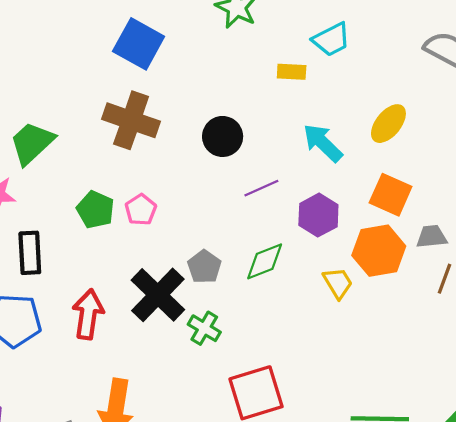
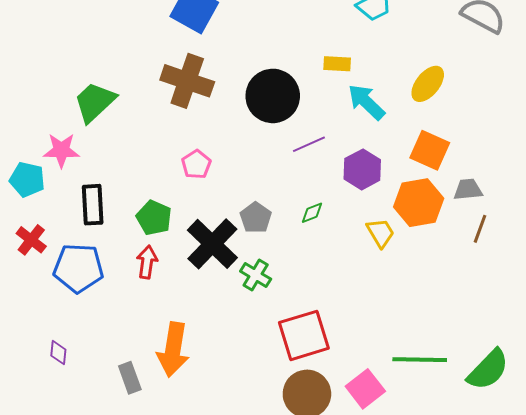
yellow rectangle: (292, 72) -> (337, 64), moved
black circle: (223, 136) -> (273, 96), size x1.4
green pentagon: (95, 210) -> (154, 218), moved
green diamond: (265, 261) -> (312, 213), size x0.6
red arrow: (88, 314) -> (147, 262), size x0.7

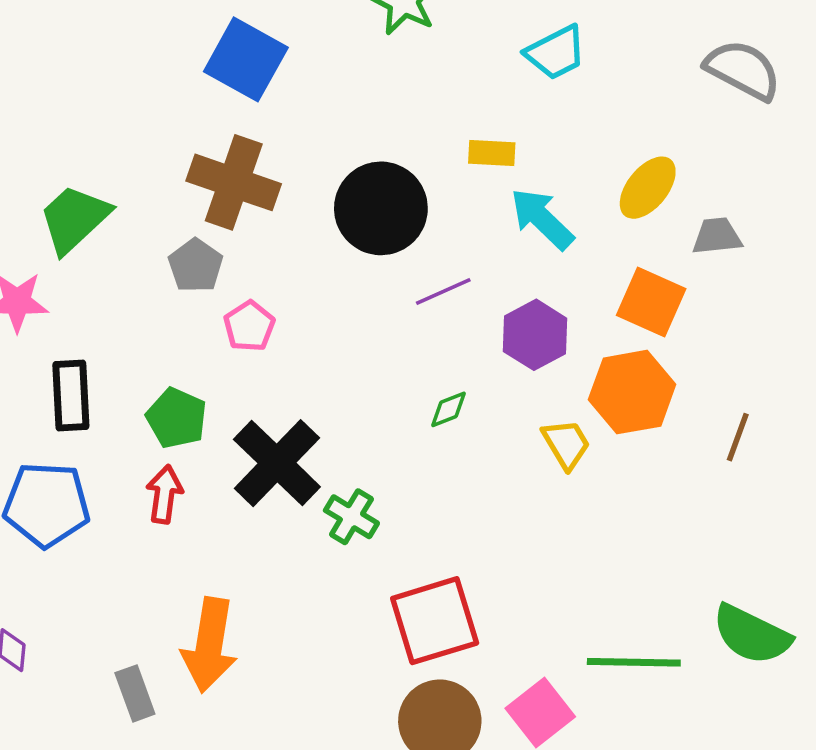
gray trapezoid: (468, 190) -> (717, 236), moved
gray pentagon: (256, 218) -> (196, 266), moved
green semicircle: (488, 370) -> (752, 635), moved, turned 72

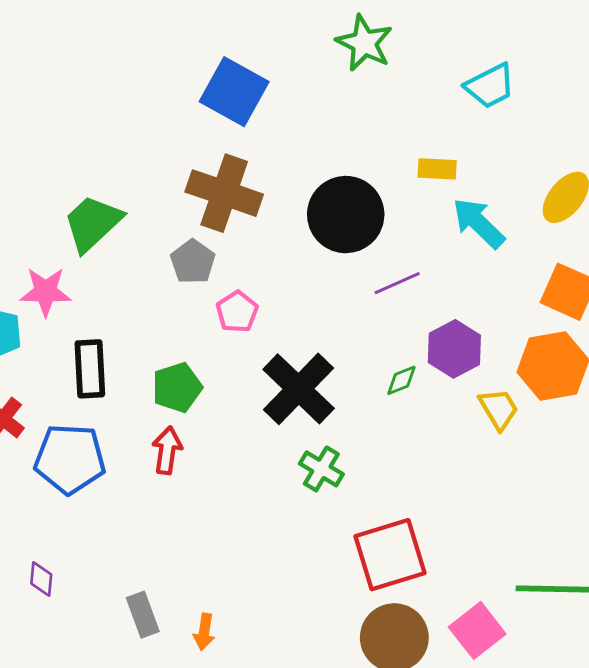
purple hexagon: (535, 335) -> (454, 349), moved
green pentagon: (177, 418) -> (177, 387), turned 30
black cross: (277, 463) -> (299, 389), moved
orange arrow: (209, 645) -> (204, 632), moved, size x0.5

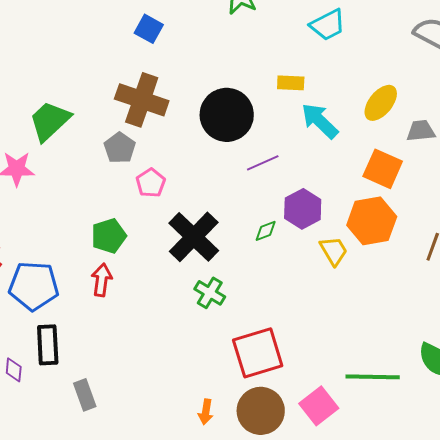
blue square: (234, 92) -> (149, 29), size x0.6
black rectangle: (90, 369) -> (48, 345), moved
orange arrow: (204, 632) -> (206, 412), moved

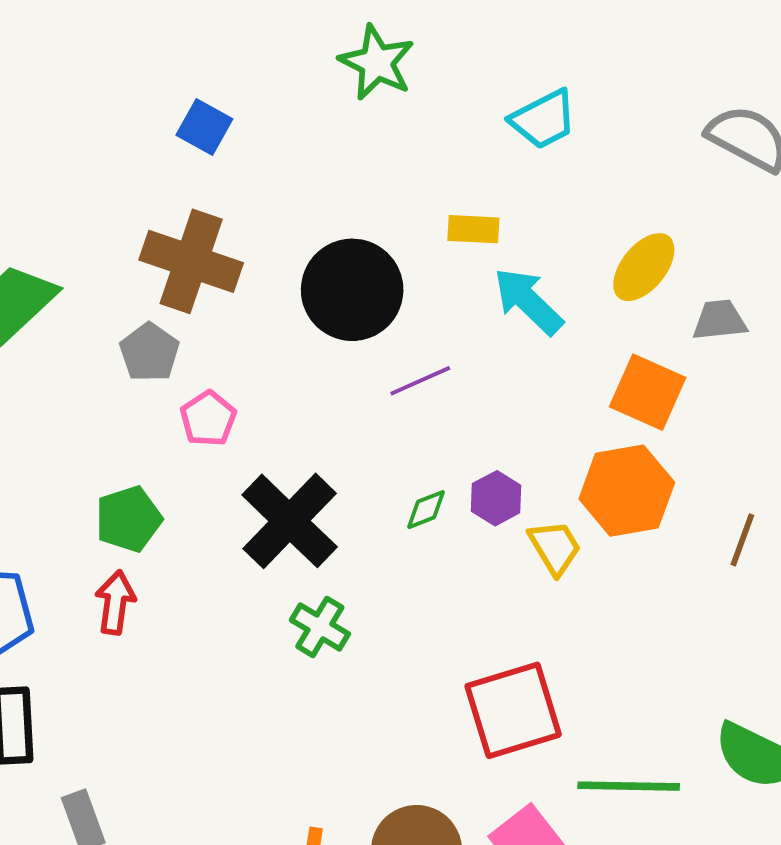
purple hexagon: (303, 209) -> (496, 498), moved, size x0.7
red square: (258, 353) -> (513, 710), moved

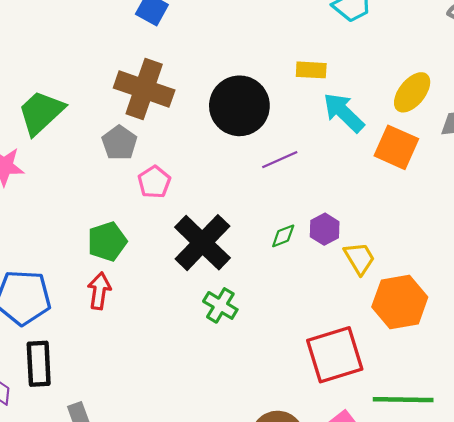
orange square: (648, 392) -> (396, 147), moved
orange hexagon: (627, 491) -> (400, 302), moved

